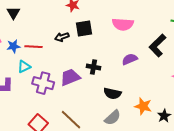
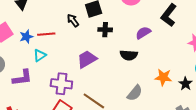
black arrow: (62, 37) -> (73, 20), turned 80
black cross: (93, 67) -> (105, 30), moved
purple cross: (43, 83) -> (61, 84), moved
black semicircle: (112, 93) -> (129, 55), moved

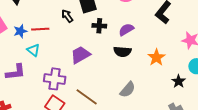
purple semicircle: (143, 33) -> (126, 30), moved
cyan triangle: (40, 55) -> (33, 50), turned -48
orange star: (163, 77) -> (156, 57), moved, turned 30

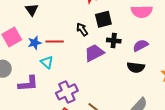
purple trapezoid: (80, 55) -> (94, 53), moved
purple cross: (55, 79) -> (67, 92), turned -35

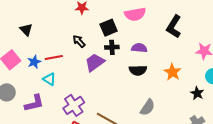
black square: (103, 19) -> (109, 28), moved
purple semicircle: (141, 45) -> (139, 48), turned 42

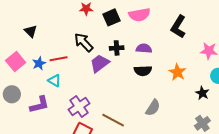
black square: (109, 28) -> (112, 17), moved
black arrow: (79, 41) -> (84, 42), size x1.5

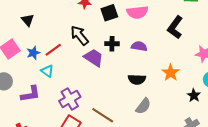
red line: (59, 59) -> (53, 50), turned -30
purple trapezoid: (100, 63) -> (94, 58), turned 65
black semicircle: (143, 71) -> (137, 79), moved

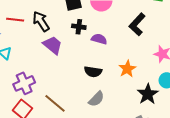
black cross: (112, 44) -> (79, 27), moved
red line: (53, 50) -> (15, 20), moved, turned 36
black star: (194, 95) -> (148, 94), size x1.5

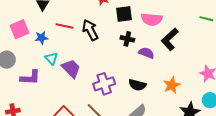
black L-shape: (137, 24) -> (170, 39), moved
purple trapezoid: (53, 45) -> (71, 69), moved
purple cross: (24, 83) -> (104, 84), moved

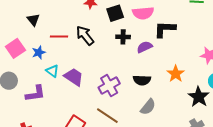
black L-shape: (170, 39) -> (165, 29), turned 55
purple semicircle: (146, 53) -> (145, 47), turned -35

